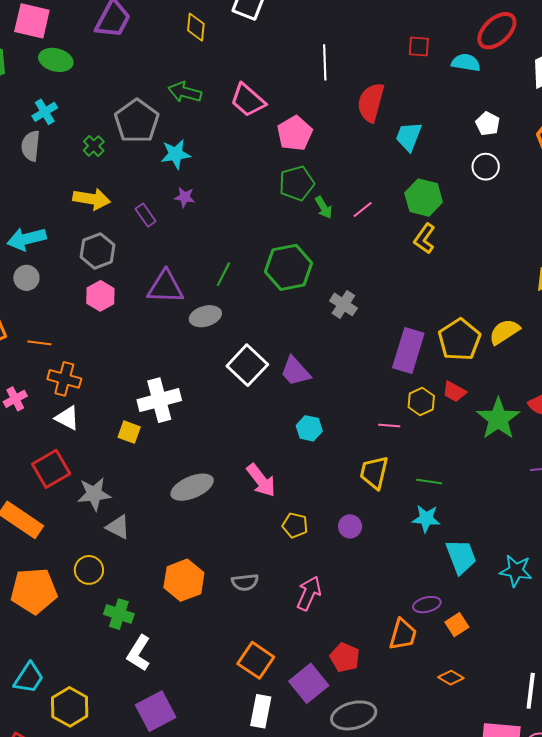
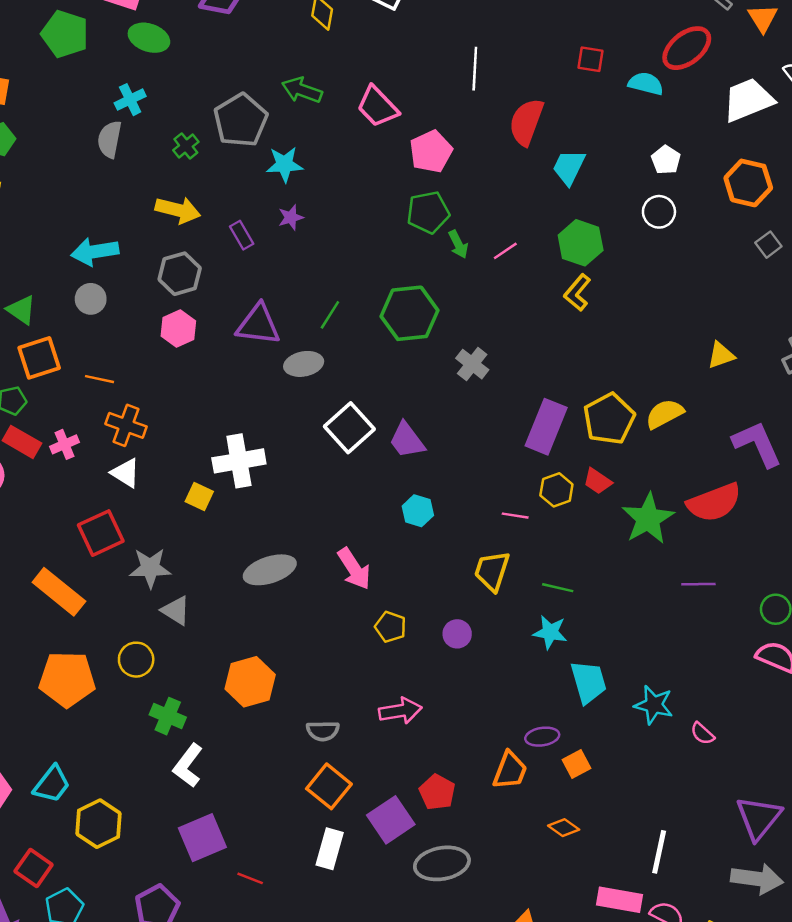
purple star: (185, 197) -> (291, 217), turned -30
gray semicircle: (245, 582) -> (323, 731), moved
pink arrow: (309, 593) -> (400, 711), turned 52

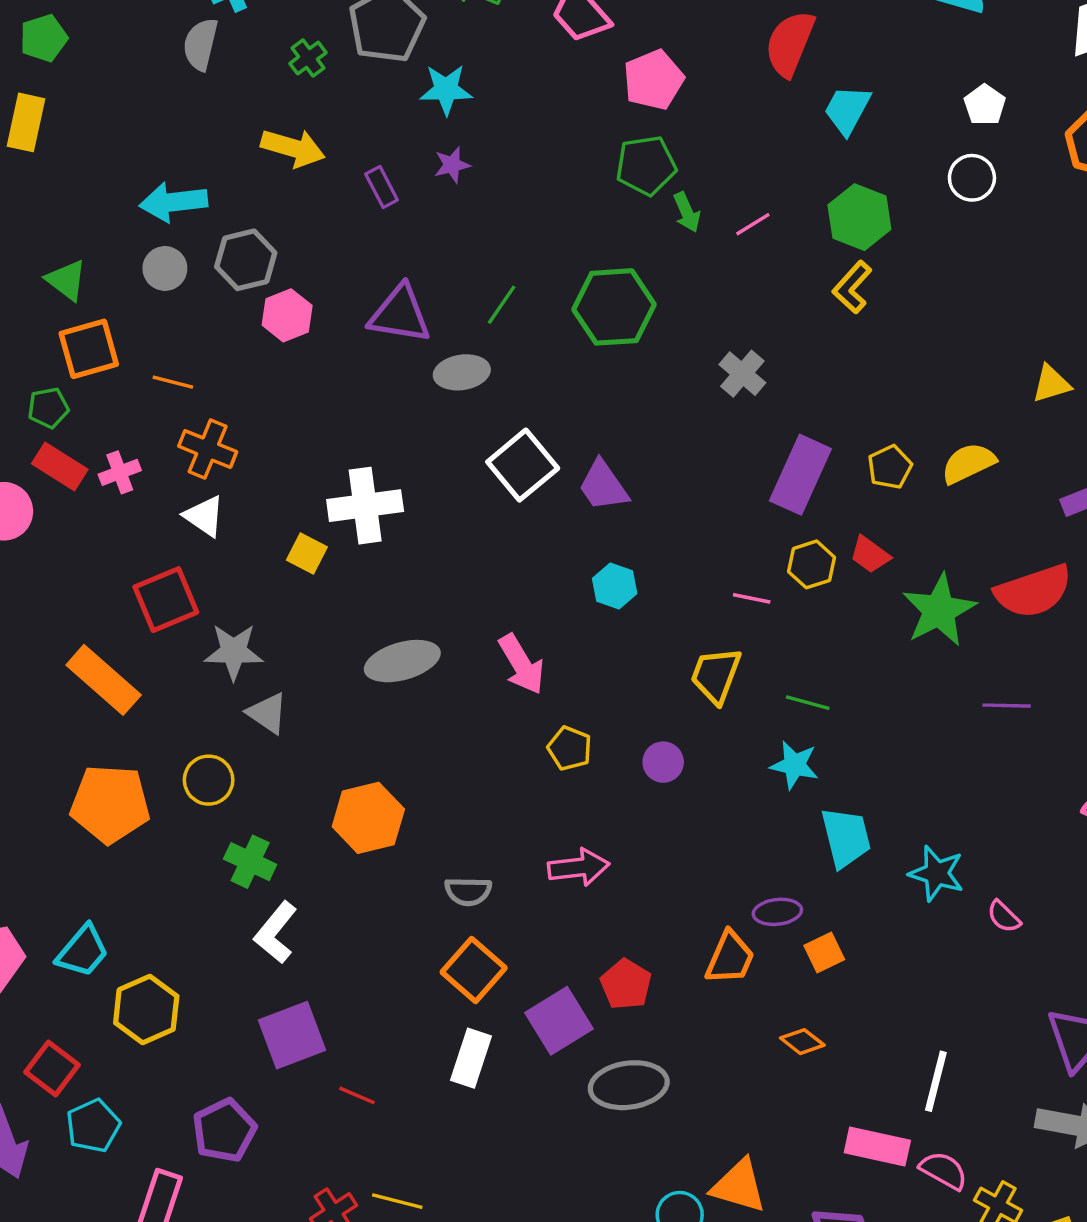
gray hexagon: (180, 274) -> (246, 260), moved
gray cross: (472, 364) -> (742, 374), moved
yellow pentagon: (609, 419) -> (890, 467), size x0.6

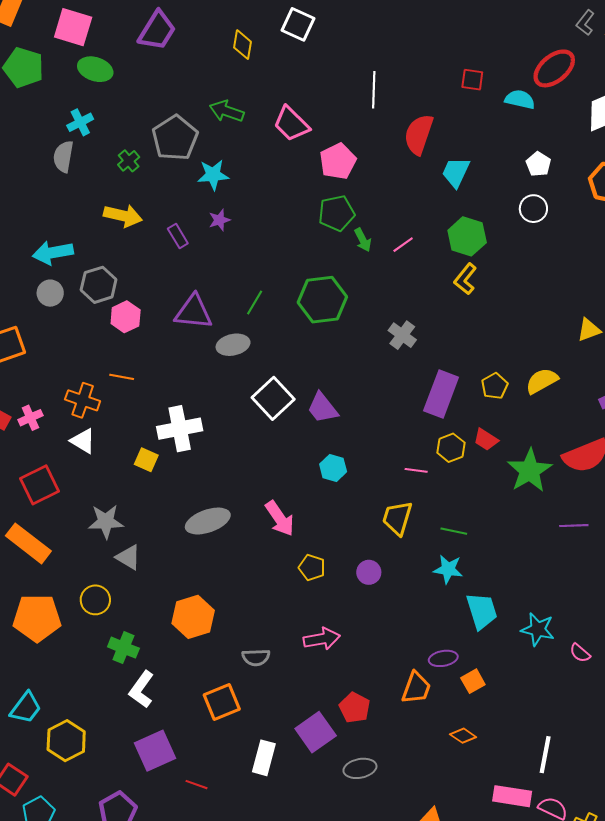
orange line: (173, 382) -> (122, 377), moved
red square: (166, 600) -> (40, 485), moved
orange square: (474, 970) -> (222, 702), moved, turned 30
gray ellipse: (629, 1085) -> (360, 768), size x0.7

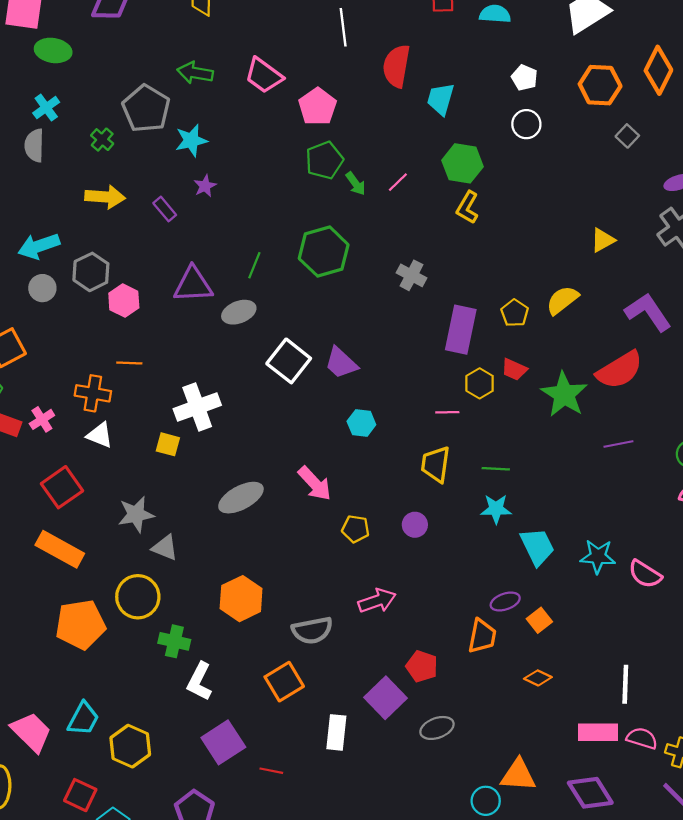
yellow circle: (95, 600) -> (138, 597), size x1.4
pink semicircle: (580, 653) -> (645, 574), size x1.5
gray semicircle: (256, 657) -> (312, 630), size x1.4

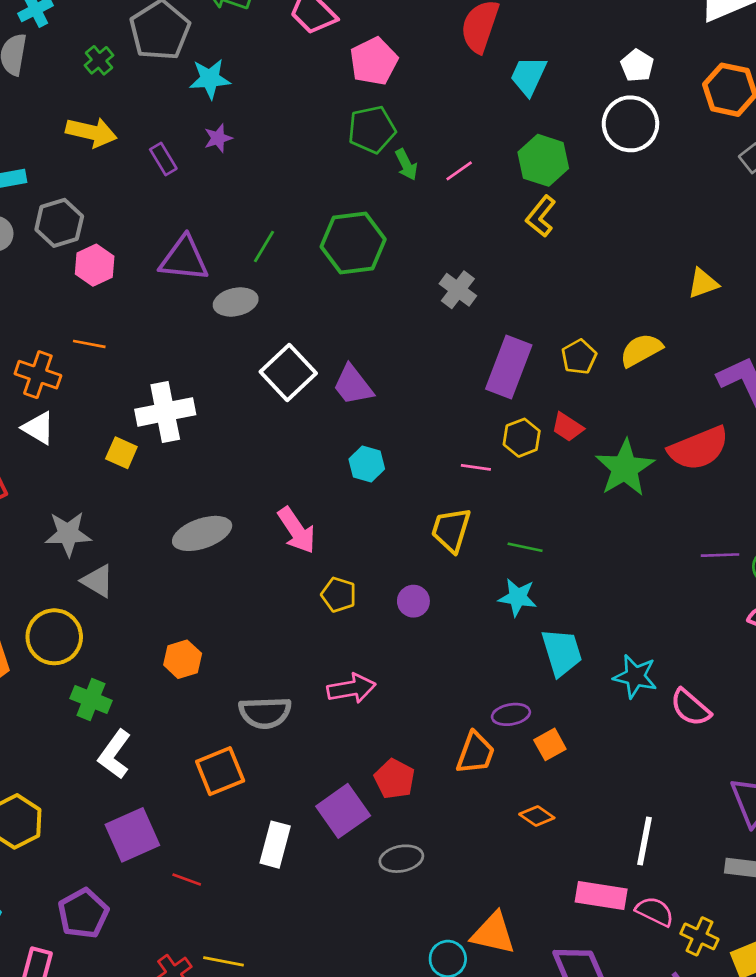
white circle: (526, 124) -> (630, 124), size x1.5
purple line: (618, 444) -> (720, 555), moved
orange hexagon: (241, 599) -> (183, 659), size x0.7

